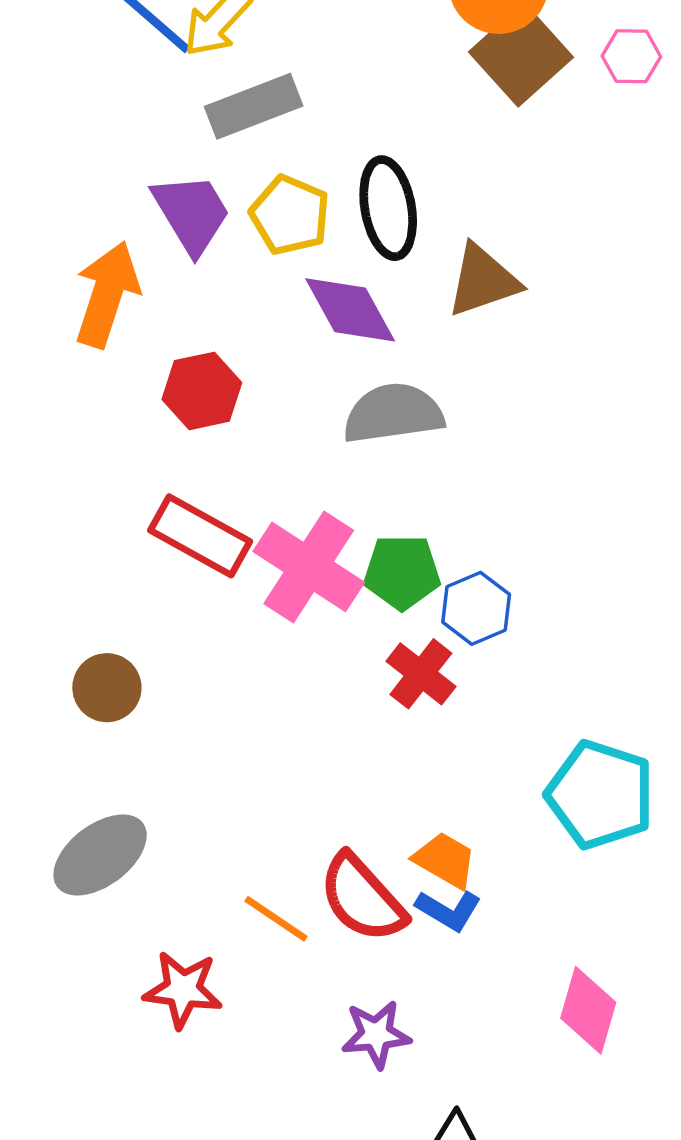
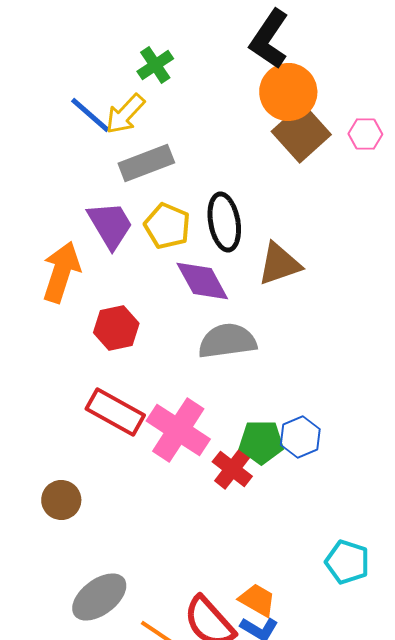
green pentagon: (402, 572) -> (261, 442), moved
blue hexagon: (476, 608) -> (300, 437), moved
red cross: (421, 674) -> (232, 469), moved
cyan pentagon: (600, 795) -> (347, 562), size x0.7
gray ellipse: (100, 855) -> (99, 597), moved

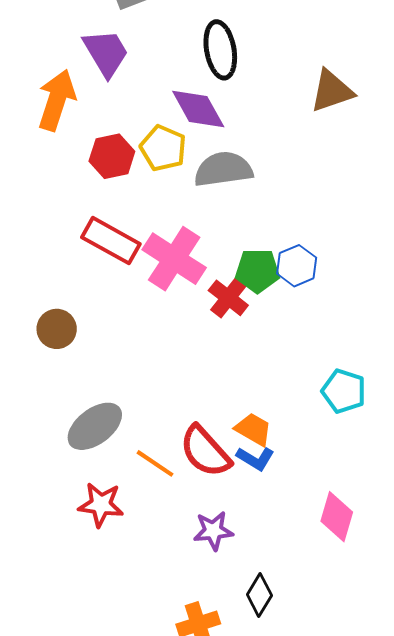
yellow pentagon: (167, 226) -> (163, 148), moved
brown triangle: (279, 264) -> (332, 91), moved

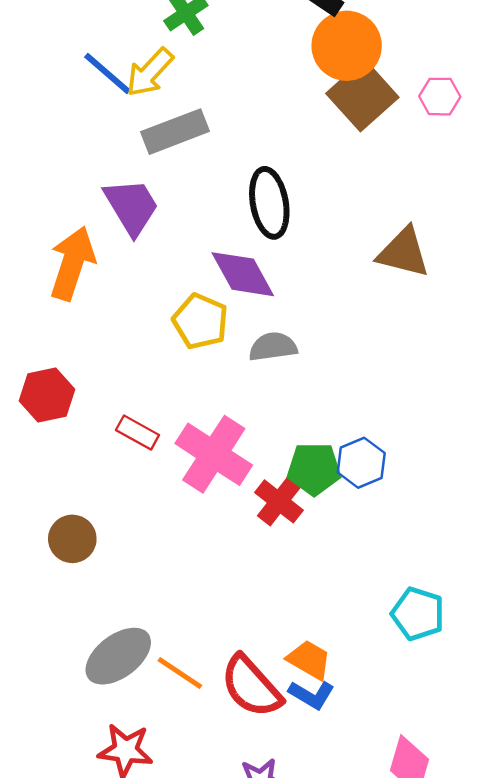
brown triangle: (332, 91) -> (403, 252), turned 33
red hexagon: (112, 156) -> (47, 395), moved
gray semicircle: (223, 169) -> (273, 347), size x0.7
red rectangle: (111, 241) -> (138, 433), size x0.6
orange line: (155, 463) -> (180, 673), moved

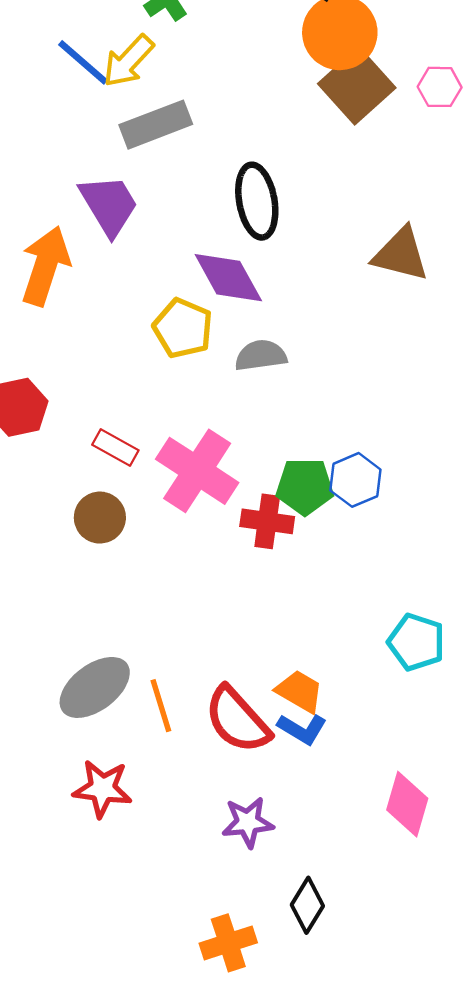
red cross: (279, 501) -> (267, 521), turned -30
brown circle: (72, 539) -> (100, 518), moved
orange line: (180, 673) -> (161, 706), turned 39

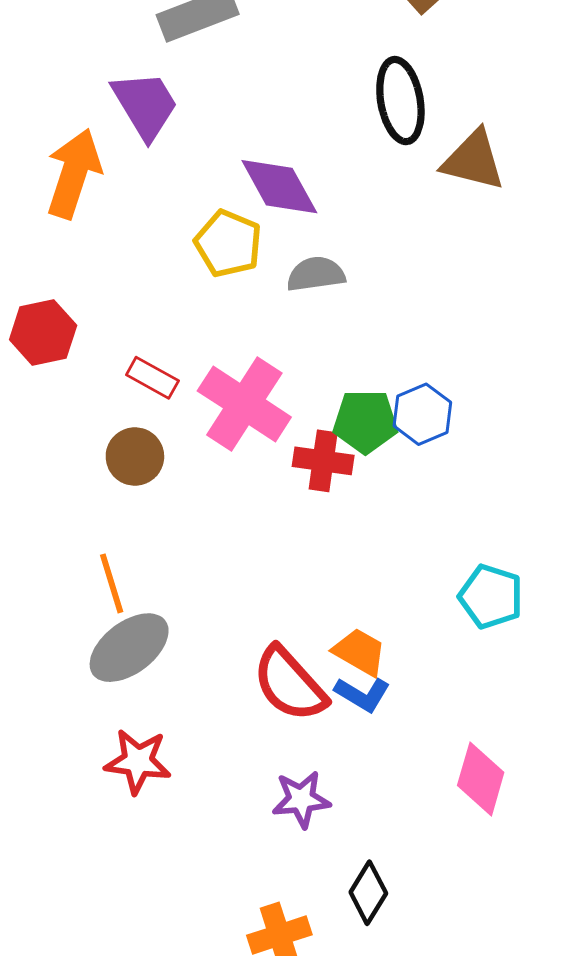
black ellipse: (257, 201) -> (400, 101), moved
orange line: (161, 706) -> (112, 583), moved

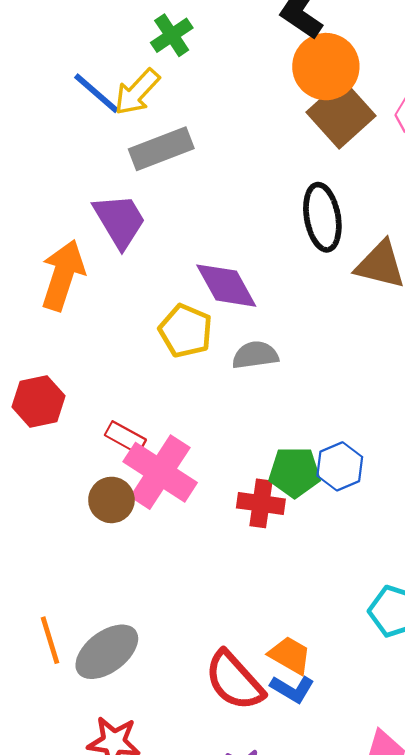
pink cross: (244, 404) -> (160, 472), moved
orange line: (112, 583) -> (50, 640), moved

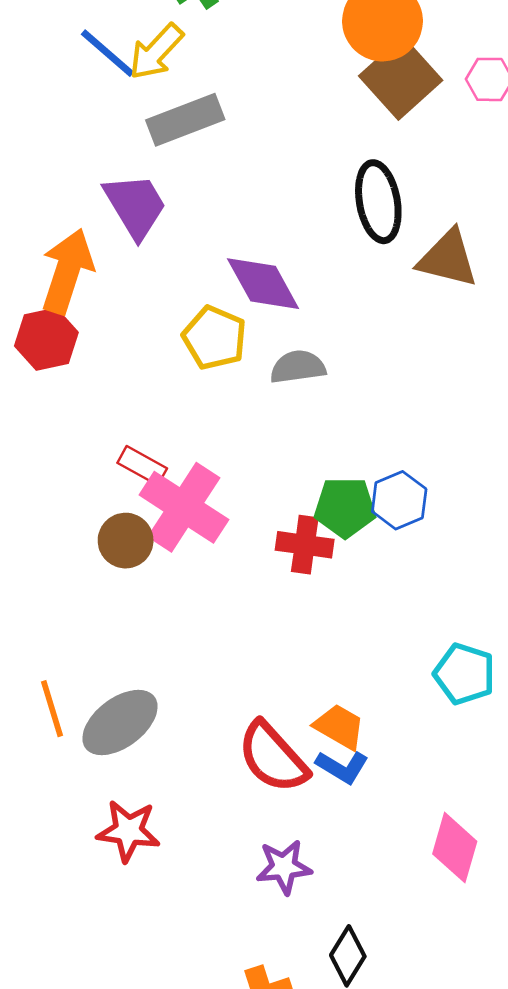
red hexagon: (38, 401) -> (46, 339), moved

